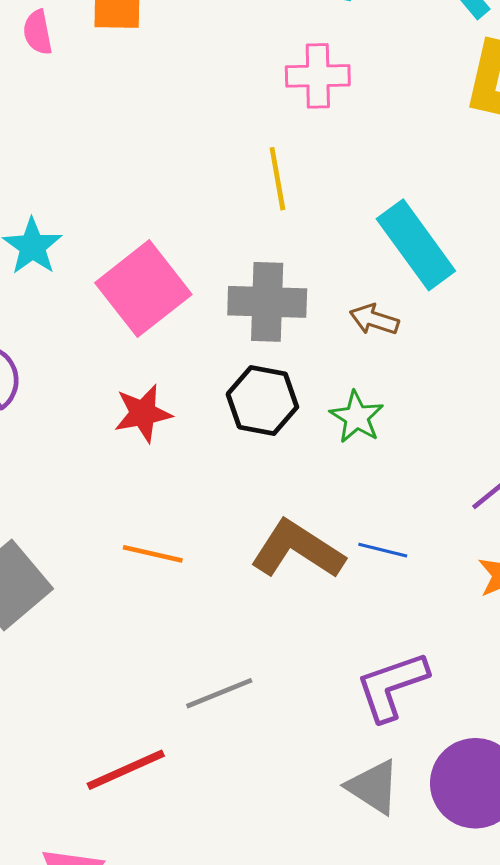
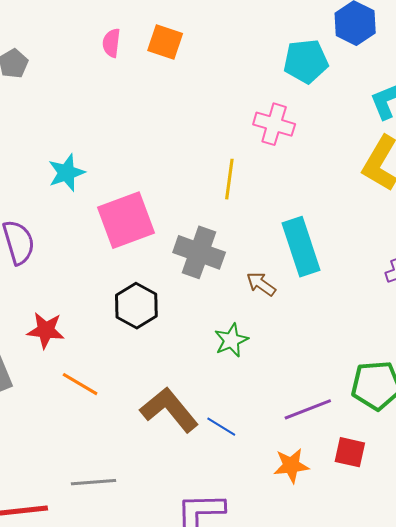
black hexagon: (262, 401) -> (136, 306), moved
red star: (143, 413) -> (46, 330), moved

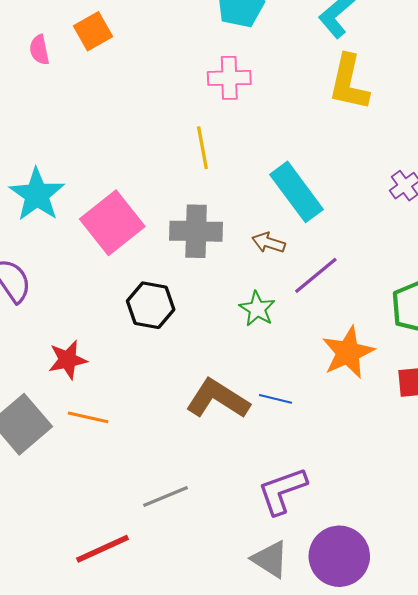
orange square: (165, 42) -> (93, 31), turned -30
cyan star: (66, 173) -> (37, 195), size x1.4
orange line: (80, 384) -> (88, 417), moved
purple line: (308, 409) -> (316, 275), moved
orange star: (291, 466) -> (348, 352), moved, size x1.4

